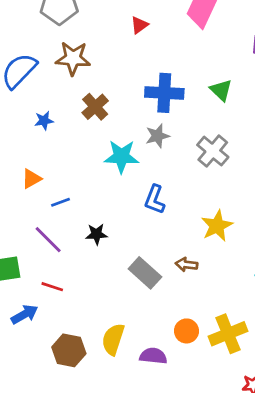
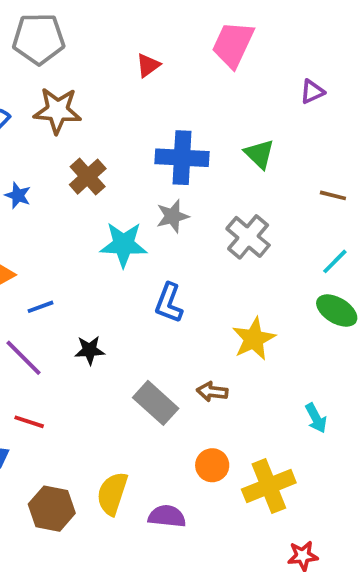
blue star: (44, 121) -> (18, 195), turned 30
orange circle: (186, 331) -> (212, 465), moved

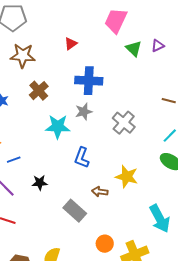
red triangle: (148, 65) -> (71, 44), moved
green triangle: (259, 154) -> (134, 49), moved
yellow star: (254, 339) -> (127, 177), turned -30
brown arrow: (212, 392) -> (100, 192), moved
cyan arrow: (316, 418) -> (160, 219), size x1.8

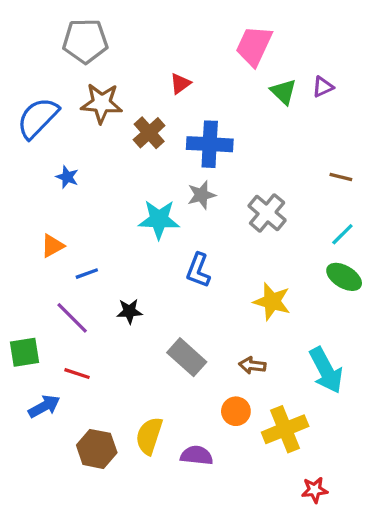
brown cross: (39, 91) -> (149, 133), moved
brown arrow: (100, 192) -> (252, 365), moved

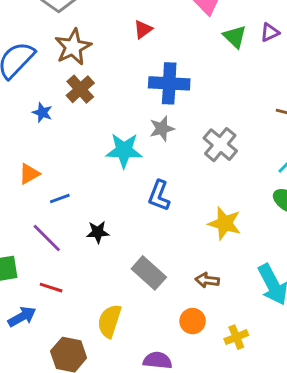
brown star: (102, 103) -> (73, 47), turned -30
brown cross: (149, 133) -> (80, 89), moved
yellow cross: (285, 429) -> (236, 337), size x0.6
yellow semicircle: (149, 436) -> (109, 321), moved

